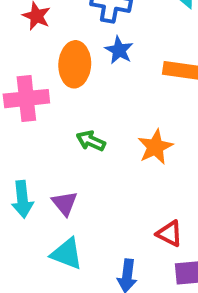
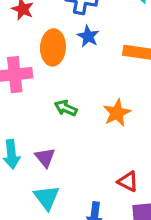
cyan triangle: (67, 254) -> (47, 197), turned 32

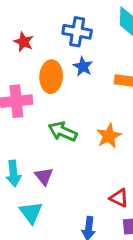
green arrow: (66, 108) -> (63, 132), size x1.4
cyan triangle: (47, 197) -> (31, 212), moved

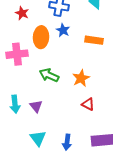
red triangle: (119, 198) -> (88, 104), moved
cyan triangle: (31, 212) -> (38, 138), moved

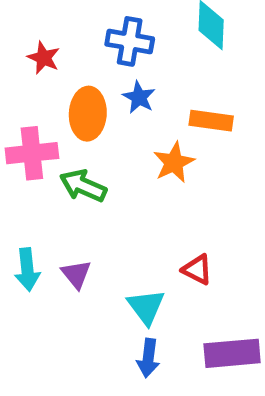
green arrow: (49, 75) -> (83, 186), moved
orange star: (81, 78) -> (174, 162), moved
cyan triangle: (38, 138) -> (146, 307), moved

